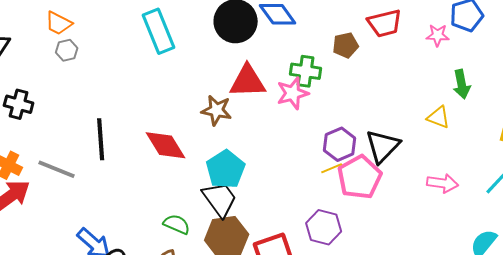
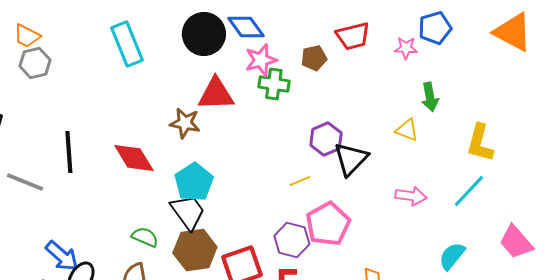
gray hexagon: (67, 50) -> (35, 63), size x1.4
pink star: (293, 93) -> (261, 60), moved
purple hexagon: (340, 144) -> (326, 139), moved
pink pentagon: (360, 177) -> (328, 224), moved

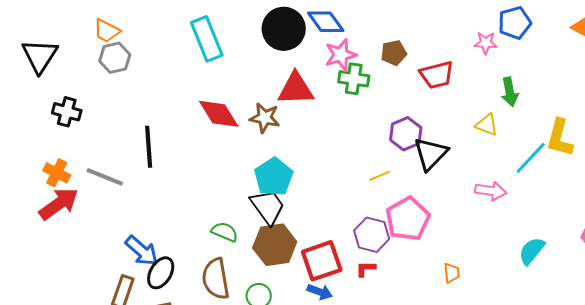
red trapezoid: (353, 36) -> (437, 75), moved
red diamond: (134, 158) -> (219, 114), moved
cyan line: (469, 191) -> (531, 158), moved

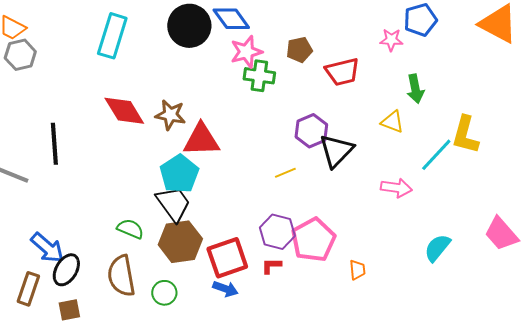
cyan rectangle: (207, 39) -> (112, 36), turned 39
red triangle: (296, 89) -> (201, 140), moved
pink pentagon: (408, 219) -> (313, 240), moved

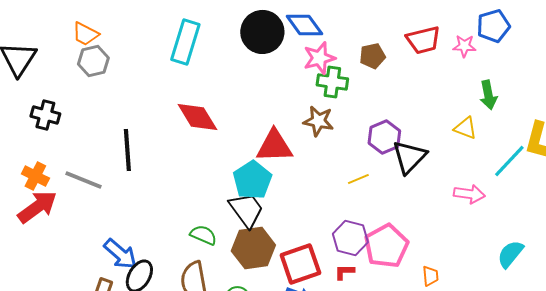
red trapezoid: (342, 72) -> (423, 40), moved
brown star: (170, 115) -> (318, 121), moved

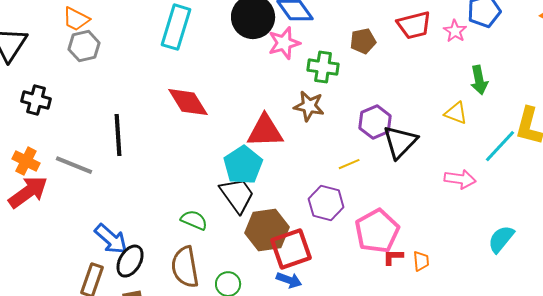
pink star: (464, 46) -> (455, 31), turned 30
pink star: (319, 58) -> (284, 43), moved
purple hexagon: (350, 238) -> (326, 203), moved
brown hexagon: (253, 248) -> (267, 230), moved
red L-shape: (344, 272) -> (393, 257), moved

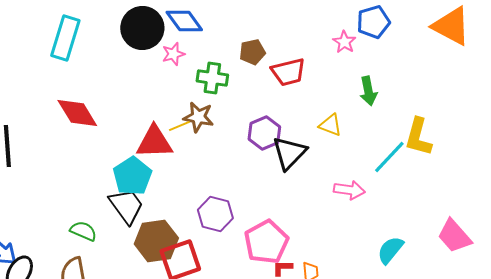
red trapezoid: (414, 25) -> (288, 72), moved
pink star: (284, 43) -> (173, 54), size x0.7
yellow triangle: (456, 113) -> (330, 125), moved
yellow line: (349, 164) -> (179, 126), moved

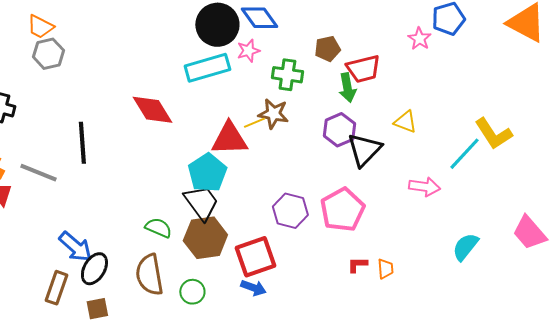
cyan rectangle: (65, 38) -> (207, 68), moved, turned 57
green arrow: (368, 91) -> (347, 88), moved
yellow L-shape: (418, 137) -> (493, 134), turned -48
brown hexagon: (156, 241) -> (205, 238), moved
pink pentagon: (266, 242) -> (342, 210), moved

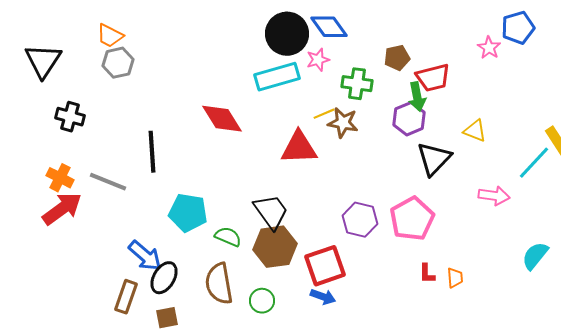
yellow line: (254, 123) -> (324, 114), moved
purple hexagon: (339, 130) -> (409, 119), moved
cyan pentagon: (207, 173) -> (188, 213), moved, turned -30
red L-shape: (357, 265) -> (427, 274), turned -90

